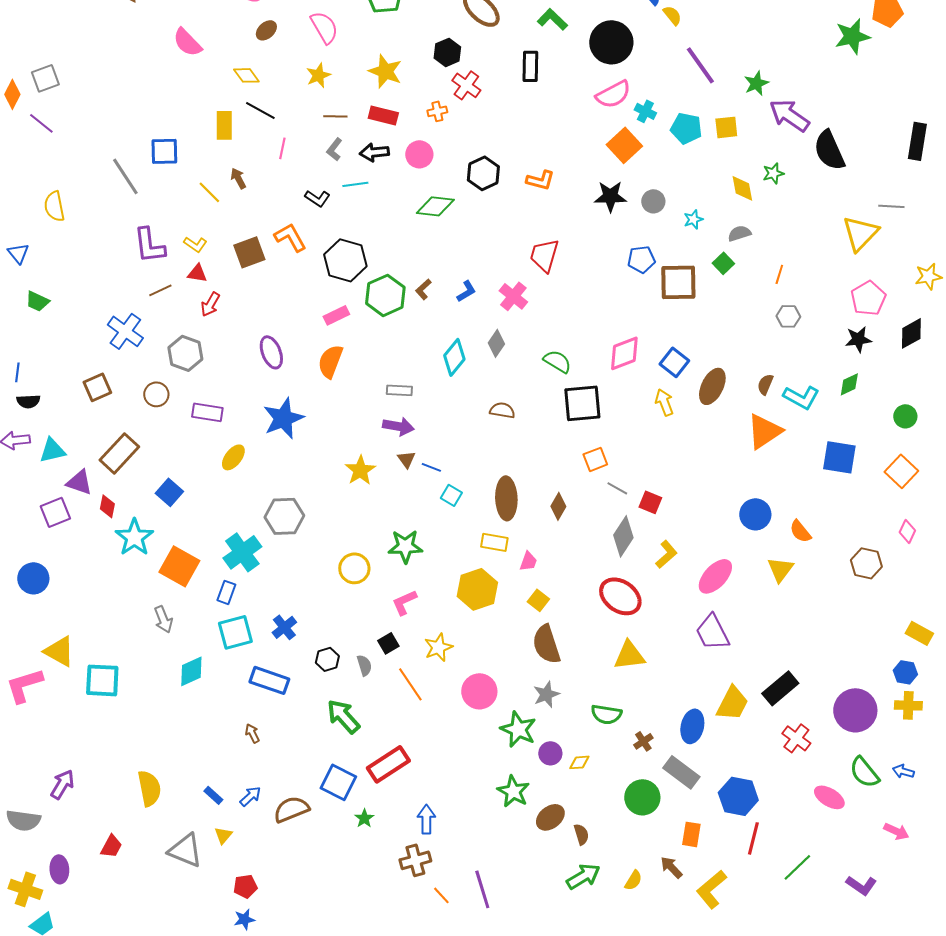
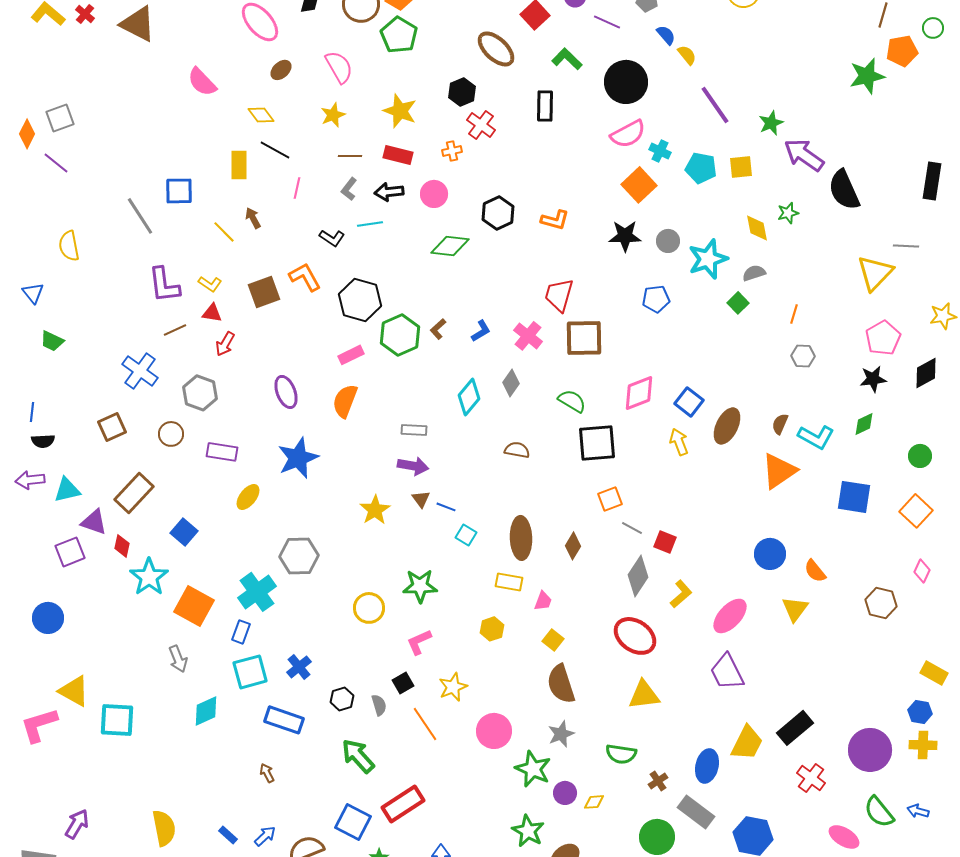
cyan star: (693, 219) -> (708, 259), size x2.0
brown square: (678, 282) -> (584, 338), moved
yellow hexagon: (477, 589) -> (492, 629), size x0.6

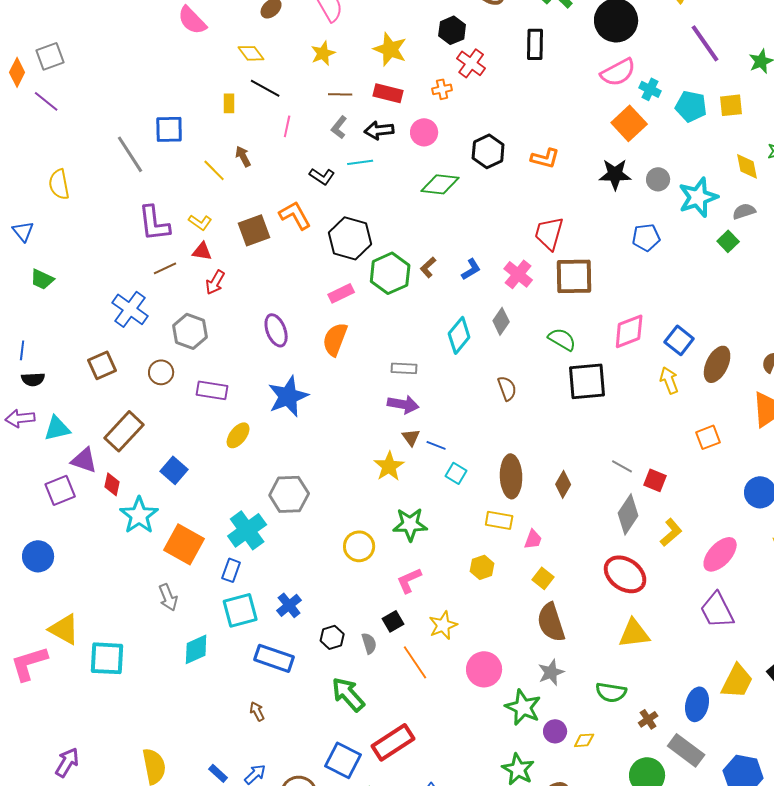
yellow rectangle: (239, 165) -> (229, 103), size x0.7
brown semicircle: (517, 450) -> (507, 388), turned 60
orange square: (610, 499) -> (708, 437), moved
yellow star: (375, 510) -> (389, 466), moved

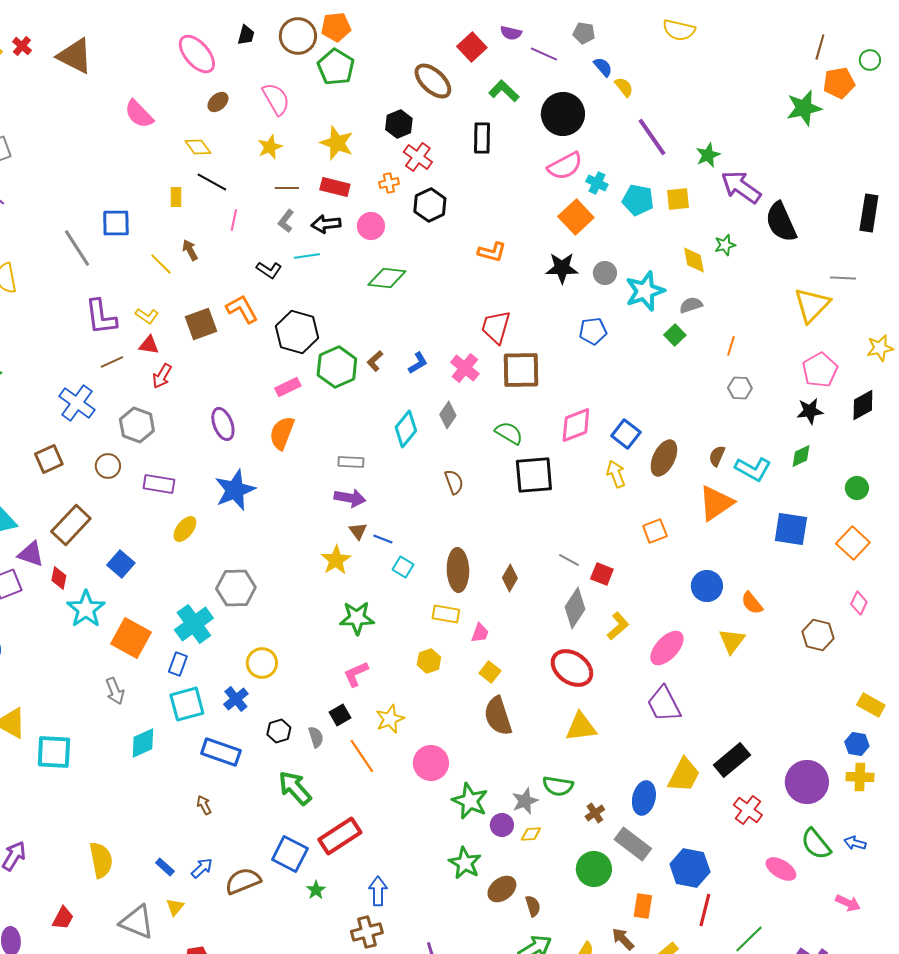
black hexagon: (488, 151) -> (430, 205), moved
yellow circle: (359, 546) -> (262, 663), moved
gray star: (551, 672) -> (525, 801), moved

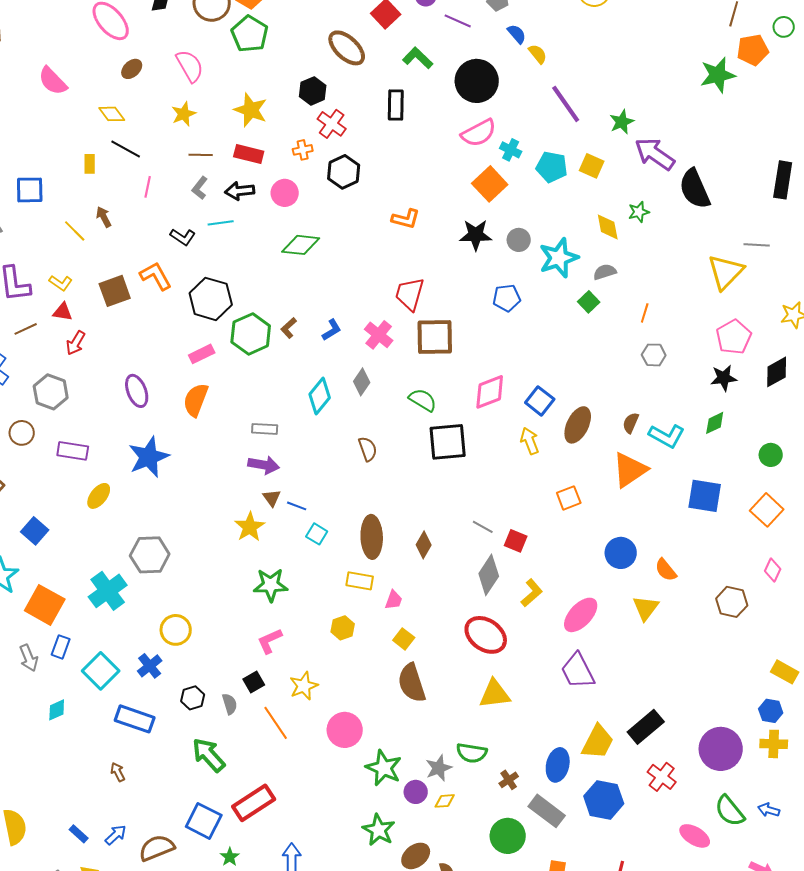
yellow square: (678, 199) -> (592, 166), turned 30
blue rectangle: (178, 664) -> (61, 647), moved
cyan square: (187, 704) -> (101, 671), turned -30
cyan diamond: (143, 743) -> (57, 710), size x0.7
blue hexagon: (690, 868) -> (604, 800), moved

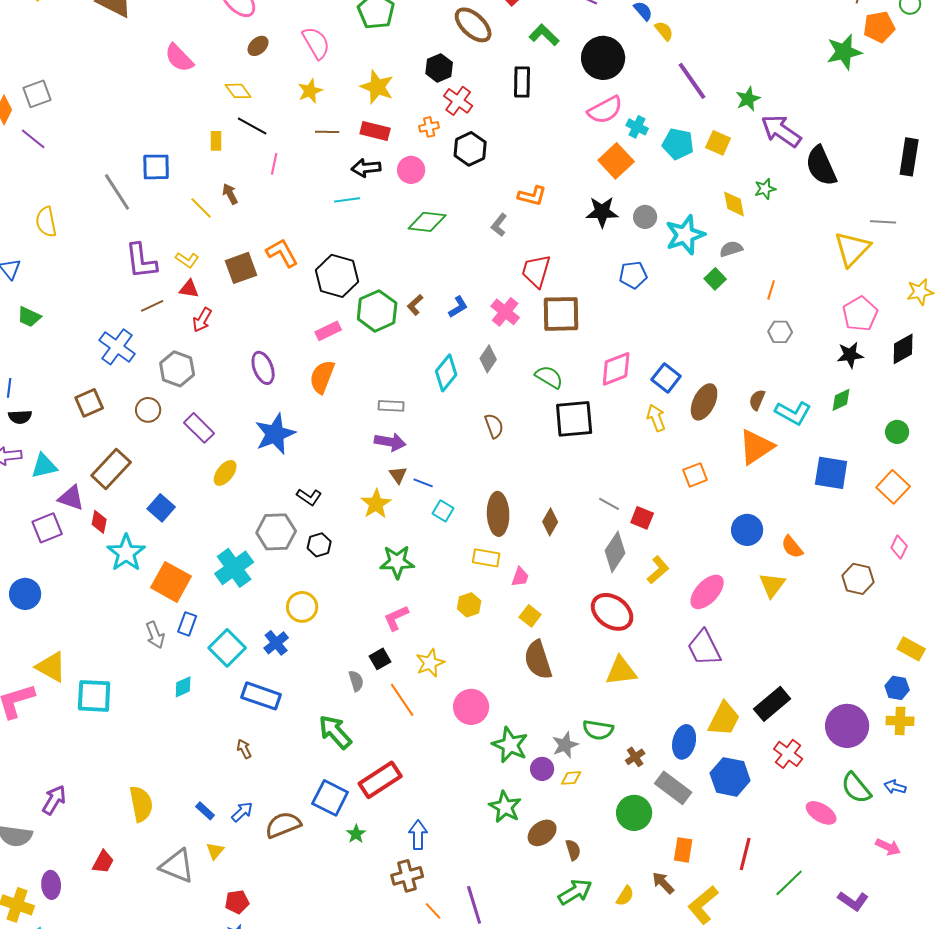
gray L-shape: (200, 188) -> (499, 225), moved
black L-shape: (183, 237) -> (309, 497), moved
purple rectangle: (73, 451) -> (199, 428), turned 36
black hexagon: (193, 698) -> (319, 545), moved

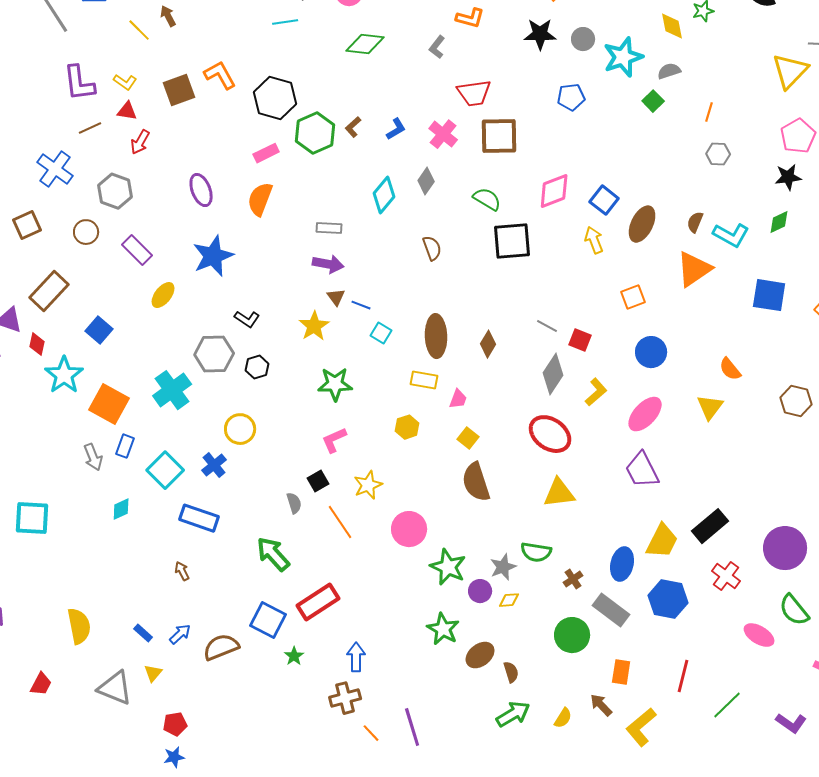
red trapezoid: (536, 271) -> (474, 93), turned -114
blue circle: (747, 530) -> (651, 352), moved

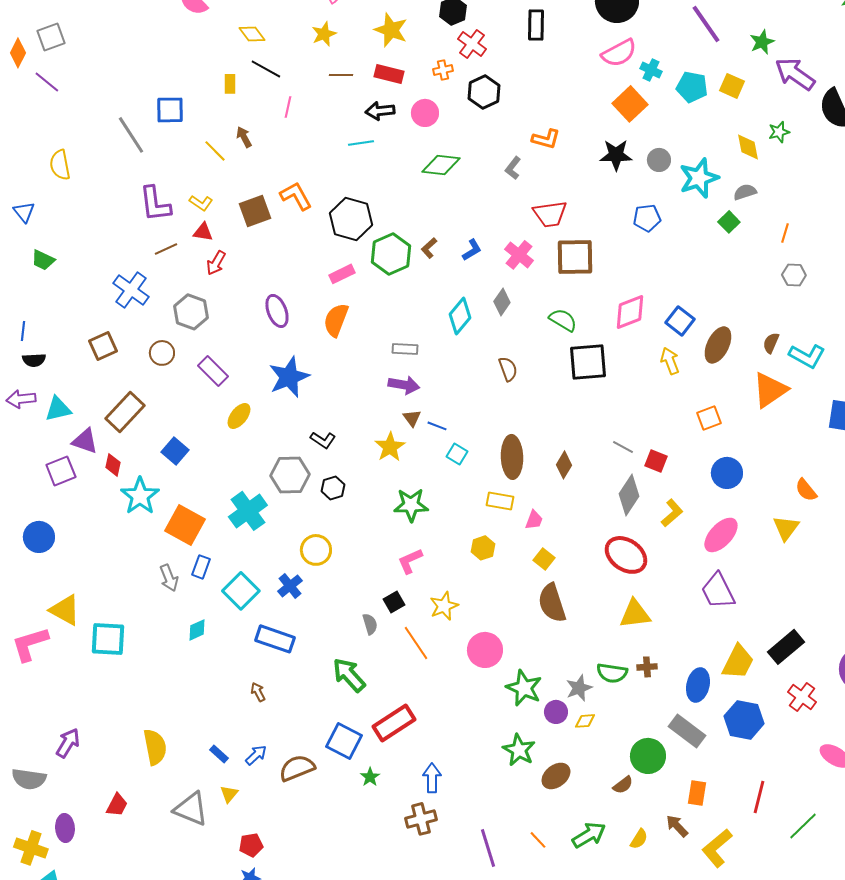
brown cross: (573, 579) -> (647, 667), moved, turned 30
brown semicircle: (511, 672) -> (623, 785), moved, turned 70
orange line: (371, 733) -> (538, 840), moved

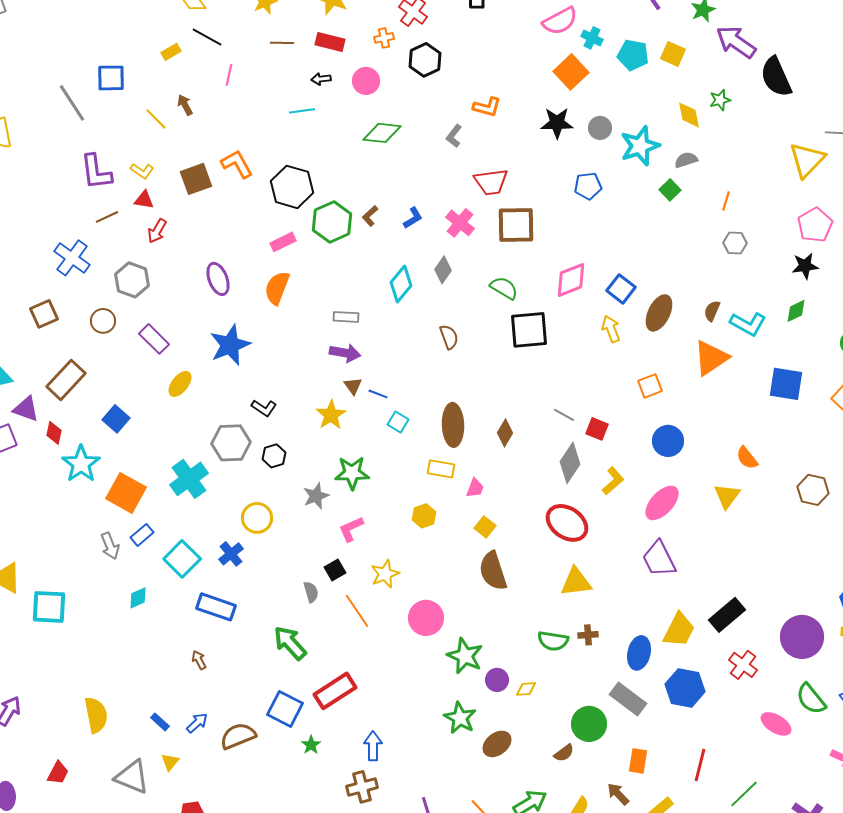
yellow rectangle: (230, 84) -> (171, 52), turned 60
black arrow: (380, 111) -> (321, 79), size x0.7
blue rectangle: (201, 567) -> (142, 535), turned 30
gray star: (579, 688) -> (316, 496), moved

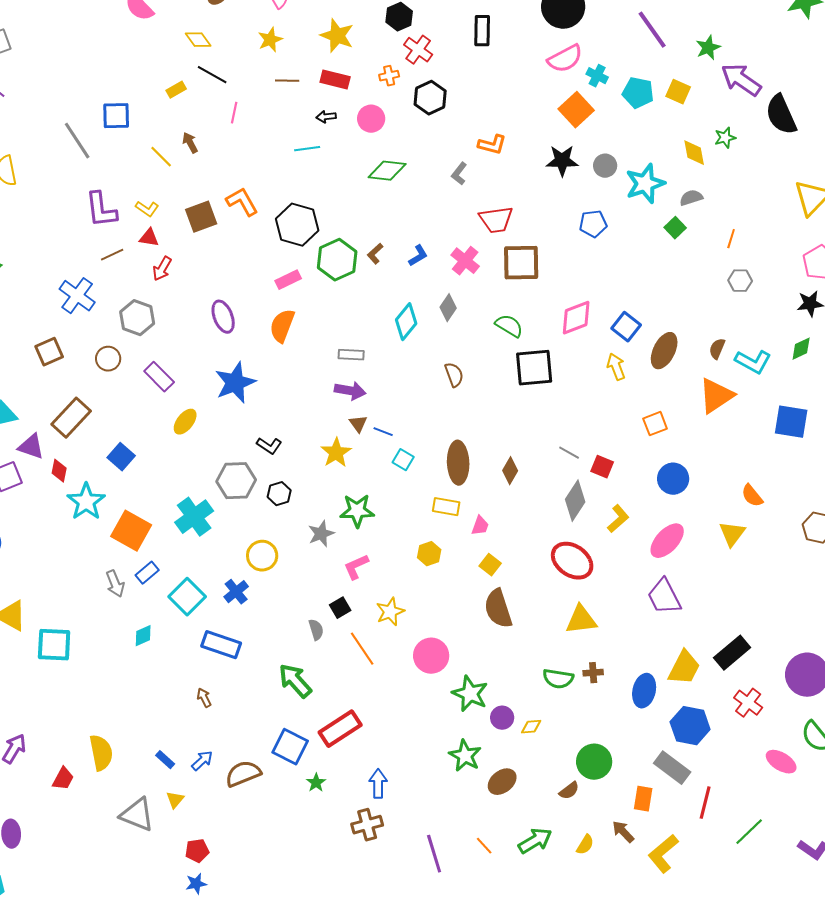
gray rectangle: (628, 699) -> (672, 768), moved
red trapezoid: (58, 773) -> (63, 779), moved

